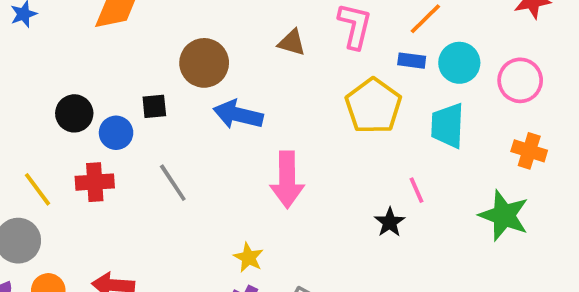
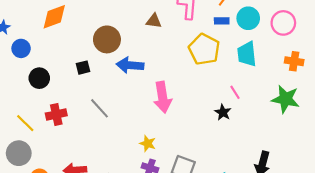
blue circle: (116, 133) -> (21, 48), moved

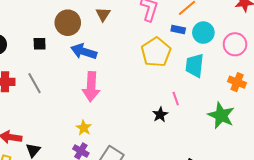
brown triangle: (154, 21) -> (103, 14), moved, turned 42
pink arrow: (163, 97) -> (91, 87), moved
gray line: (100, 108) -> (34, 83), moved

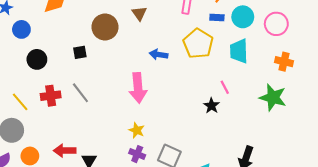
blue arrow: (84, 51) -> (158, 54), moved, size x0.7

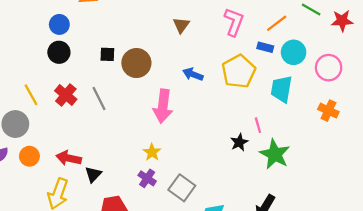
brown circle: (105, 27) -> (136, 63), moved
blue circle: (21, 29) -> (59, 24), moved
red cross: (51, 96) -> (66, 95), turned 36
green star: (273, 97) -> (275, 154), moved

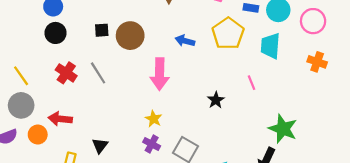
yellow line: (31, 95) -> (21, 76), moved
black star: (239, 142) -> (216, 100), moved
green star: (275, 154) -> (283, 129), moved
red arrow: (69, 158) -> (60, 119), moved

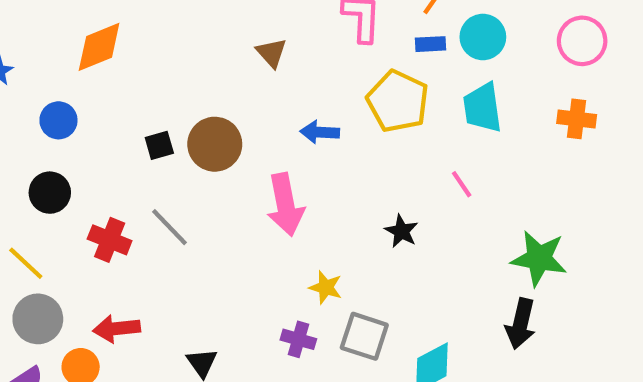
pink circle: (313, 21) -> (582, 41), moved
black circle: (56, 33) -> (50, 193), moved
yellow star: (154, 119) -> (326, 287), moved

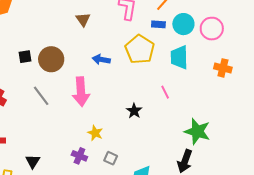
pink circle: (582, 41) -> (212, 29), moved
gray line: (169, 227) -> (41, 96), moved
gray square: (364, 336) -> (111, 158), size x0.6

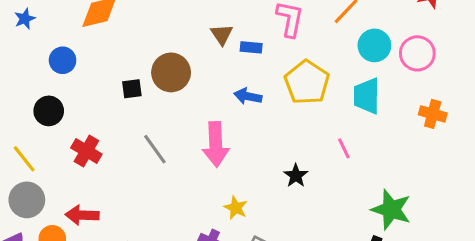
blue rectangle: (158, 24) -> (251, 47), moved
brown circle: (51, 59) -> (171, 72), moved

